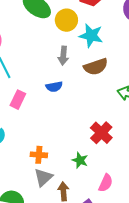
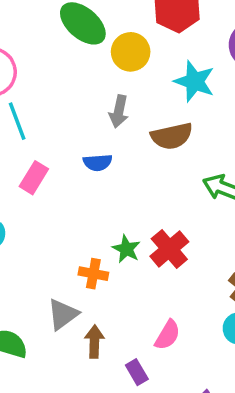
cyan star: (91, 36) -> (194, 81), moved
orange cross: (39, 155) -> (93, 274), moved
green star: (80, 160) -> (126, 249), moved

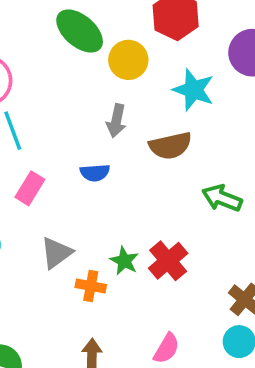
gray triangle: (63, 314) -> (56, 253), moved

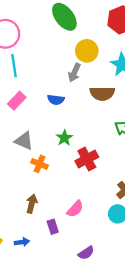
yellow circle: (128, 60) -> (87, 51), moved
gray triangle: (56, 253) -> (24, 141), turned 48
green star: (124, 261) -> (64, 138), moved

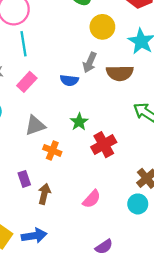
gray arrow: (74, 73) -> (90, 62), moved
gray triangle: (24, 141) -> (35, 125), turned -42
purple rectangle: (53, 227) -> (24, 179), moved
blue arrow: (22, 242) -> (34, 236), size x1.5

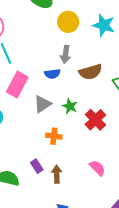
brown semicircle: (120, 73) -> (90, 72), moved
pink rectangle: (27, 82) -> (17, 85), size x1.4
gray triangle: (35, 125) -> (42, 104), moved
pink semicircle: (92, 199) -> (97, 168), turned -72

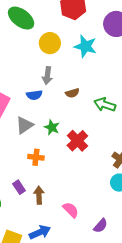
brown semicircle: (90, 72) -> (72, 93), size x0.6
pink semicircle: (97, 168) -> (71, 210), moved

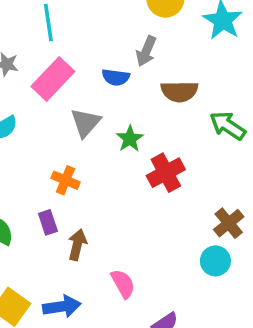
brown semicircle: (72, 93) -> (179, 91), size x1.5
gray triangle: (24, 125) -> (86, 123), turned -30
orange cross: (36, 157) -> (65, 180), moved

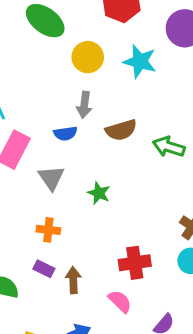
green star: (130, 139) -> (99, 193), moved
red cross: (166, 173) -> (135, 263), moved, turned 36
purple rectangle: (48, 222) -> (44, 269), turned -30

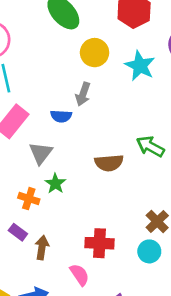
brown semicircle: (121, 130) -> (109, 163), moved
green star: (99, 193) -> (55, 184), moved

